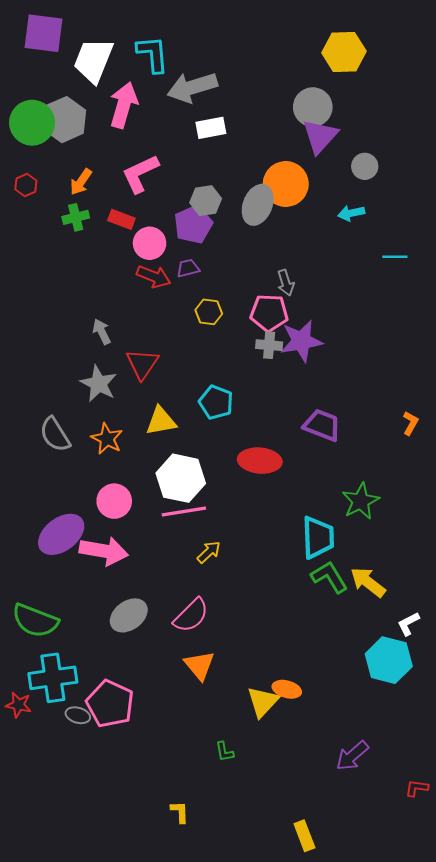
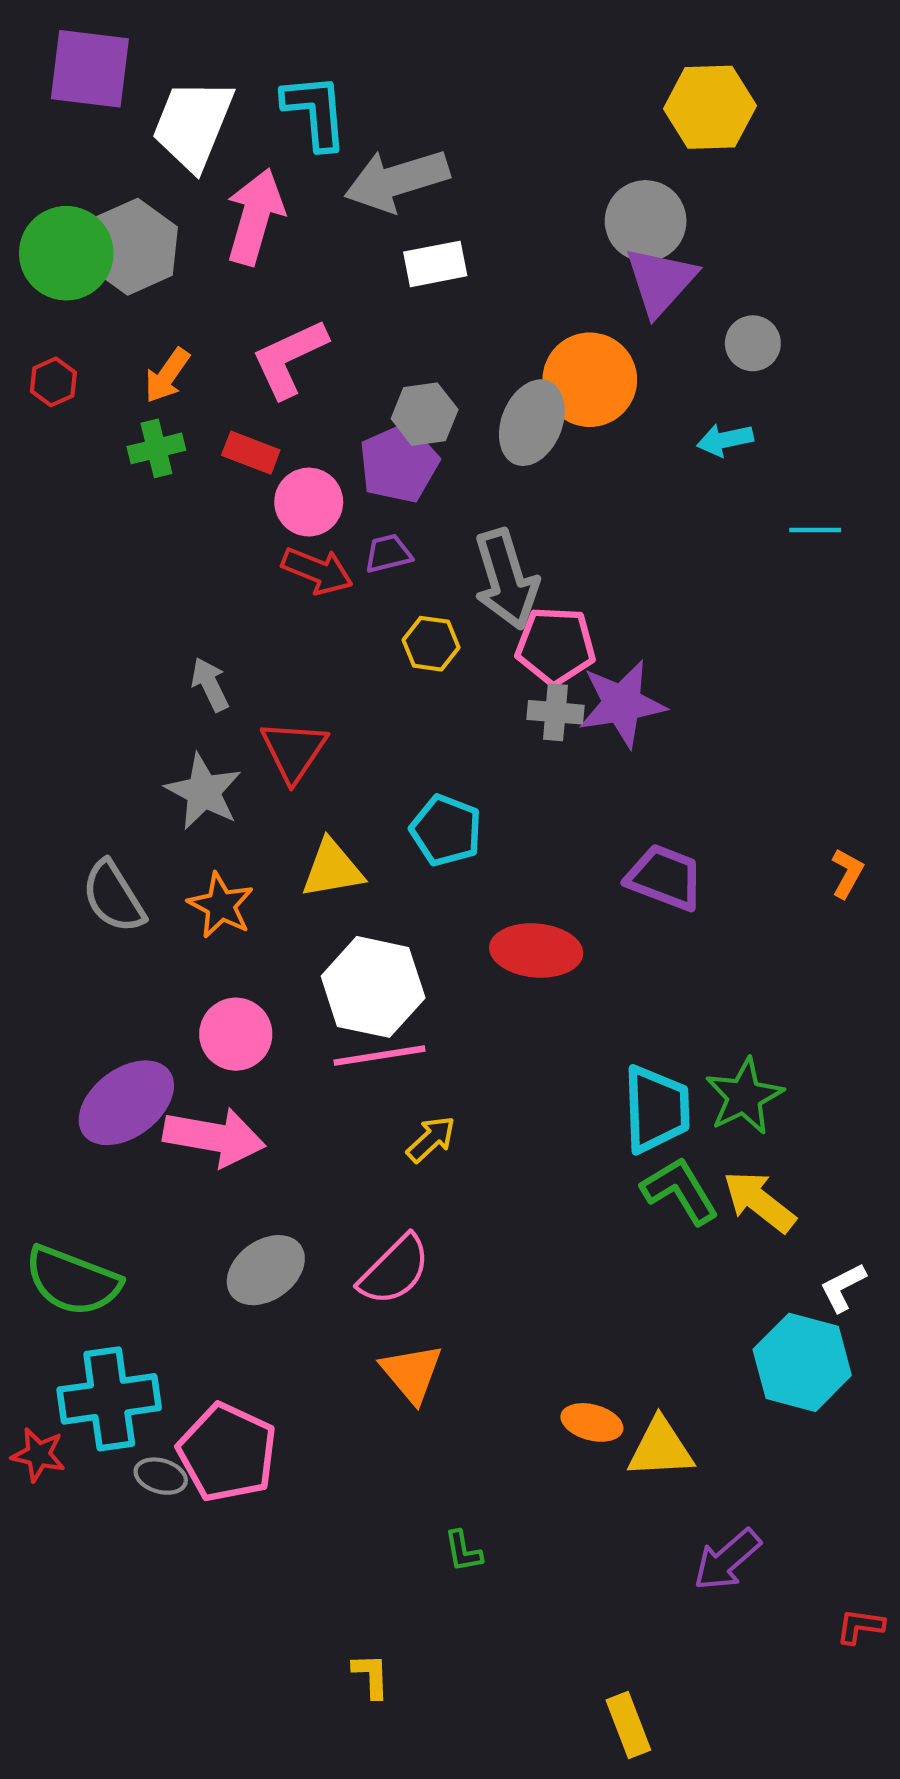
gray arrow: (286, 283) -> (506, 579), moved, size x1.8
green star: (361, 501) -> (744, 1096), moved
yellow triangle: (263, 702) -> (661, 1448), moved, turned 44

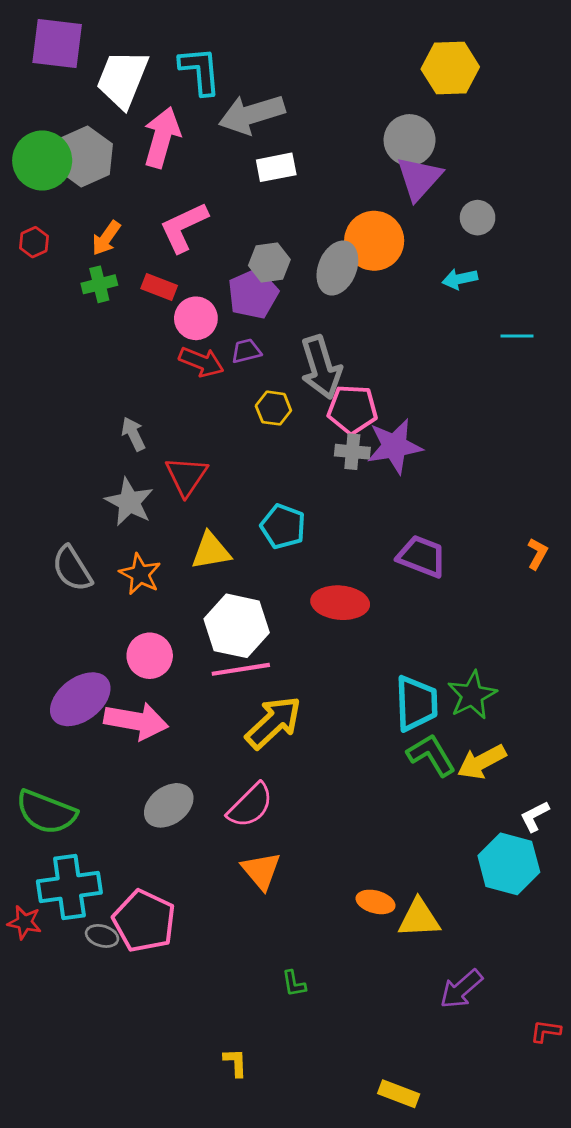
yellow arrow: (431, 1139) -> (273, 722), size x1.8
yellow arrow: (759, 1201) -> (482, 762), turned -66
yellow rectangle: (628, 1725) -> (399, 1094), turned -48

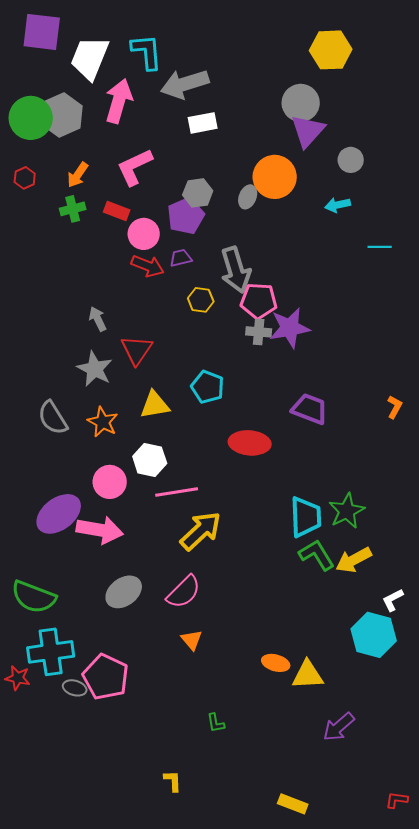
gray ellipse: (337, 268) -> (248, 197), size x0.6
white hexagon: (237, 626) -> (150, 460), moved, size x0.7
orange triangle: (261, 871) -> (192, 640), size x0.7
red L-shape: (546, 1031) -> (397, 800), moved

